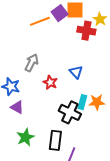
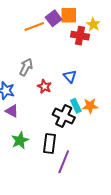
cyan rectangle: (82, 102) -> (76, 106), turned -40

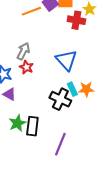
blue triangle: (70, 76) -> (66, 60), size x1.6
red star: (44, 86) -> (26, 67), moved
black rectangle: (49, 143) -> (32, 126), moved

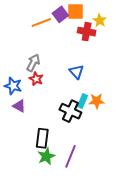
blue triangle: (66, 60) -> (77, 72), size x0.7
cyan rectangle: (72, 89) -> (83, 101), turned 48
green star: (17, 123) -> (46, 156), moved

